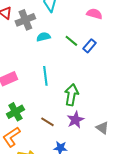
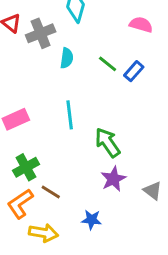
cyan semicircle: (43, 37) -> (67, 58), turned 112
green arrow: (71, 95) -> (108, 143), turned -45
brown line: (47, 122) -> (51, 192), moved

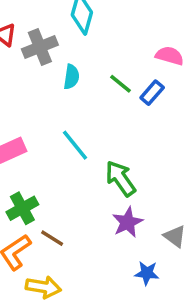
pink semicircle: (141, 25) -> (170, 56), moved
cyan line: (70, 115) -> (75, 145), turned -32
blue star: (91, 220) -> (147, 273), moved

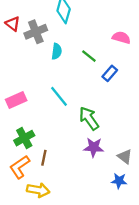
blue rectangle: (152, 93) -> (110, 73), moved
purple star: (128, 222) -> (94, 147), turned 30
brown line: (52, 238) -> (44, 158), turned 70
blue star: (147, 273) -> (119, 181), moved

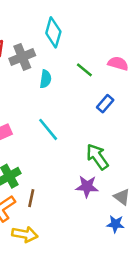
green line: (89, 56) -> (84, 70), moved
green arrow: (89, 118) -> (97, 157), moved

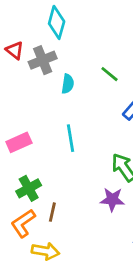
cyan diamond: (53, 32) -> (57, 22), moved
cyan line: (48, 129) -> (71, 138), turned 30

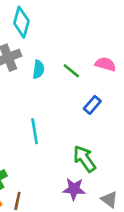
cyan semicircle: (68, 84) -> (38, 69), moved

